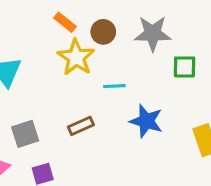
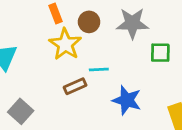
orange rectangle: (65, 22) -> (55, 14), turned 30
brown rectangle: (81, 126) -> (75, 86), moved
gray square: (25, 134) -> (21, 111), turned -30

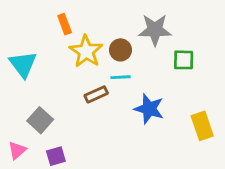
orange rectangle: (55, 14) -> (65, 24), moved
brown circle: (89, 22) -> (120, 50), moved

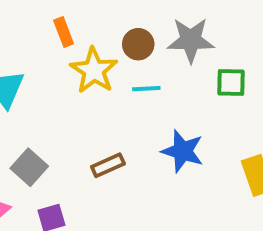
brown circle: (120, 50) -> (138, 44), moved
cyan line: (120, 77) -> (146, 89), moved
brown rectangle: (96, 94) -> (108, 165), moved

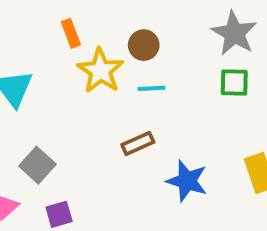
gray star: (191, 40) -> (234, 33), moved, turned 30
blue star: (183, 151) -> (187, 181), moved
brown rectangle: (108, 165) -> (138, 143), moved

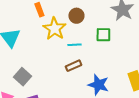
green square: (234, 82) -> (103, 35), moved
cyan line: (152, 88) -> (74, 45), moved

